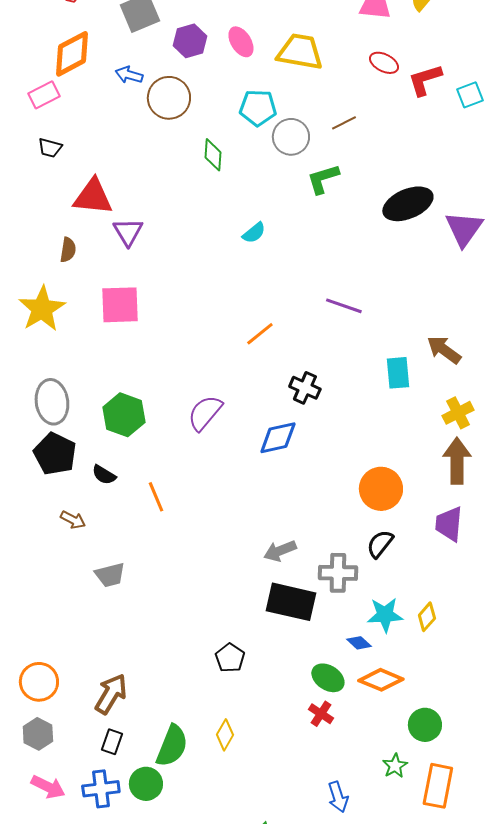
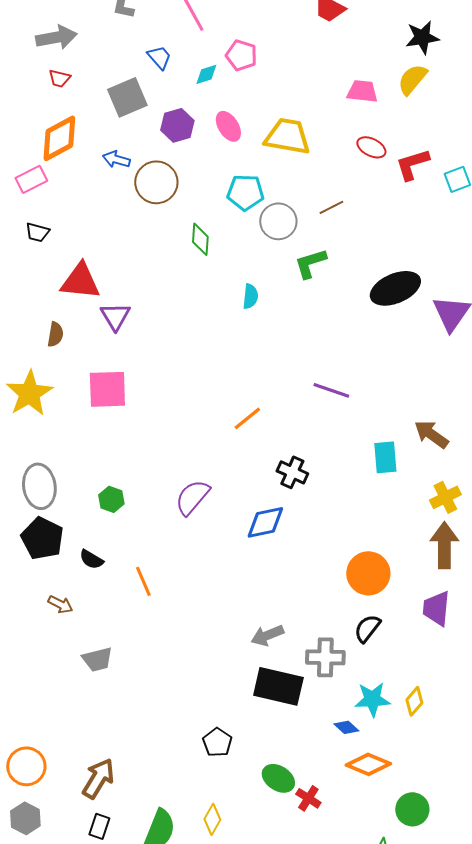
cyan semicircle: (254, 233) -> (250, 296), moved, turned -45
green hexagon: (124, 415) -> (111, 499), size x0.6
green ellipse: (328, 678) -> (278, 778), moved

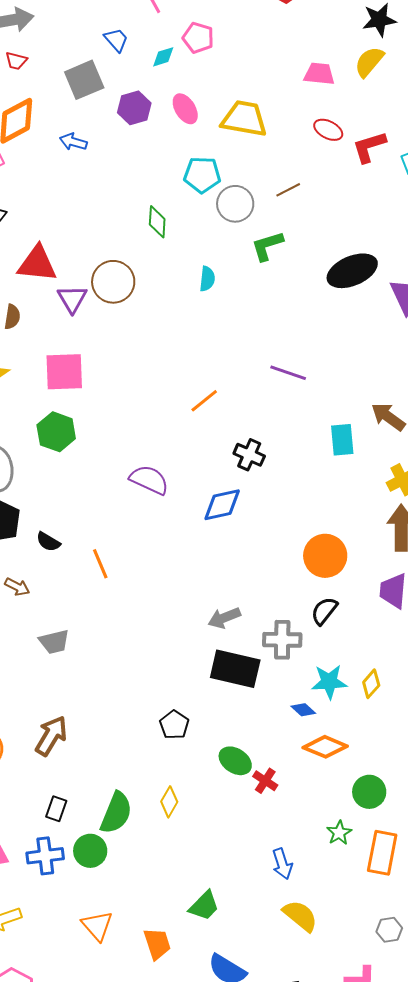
brown circle: (156, 182) -> (113, 282), moved
purple semicircle: (192, 497) -> (149, 480), turned 75
green hexagon: (111, 499) -> (56, 432), moved, size x1.5
brown arrow: (98, 778) -> (51, 736), moved

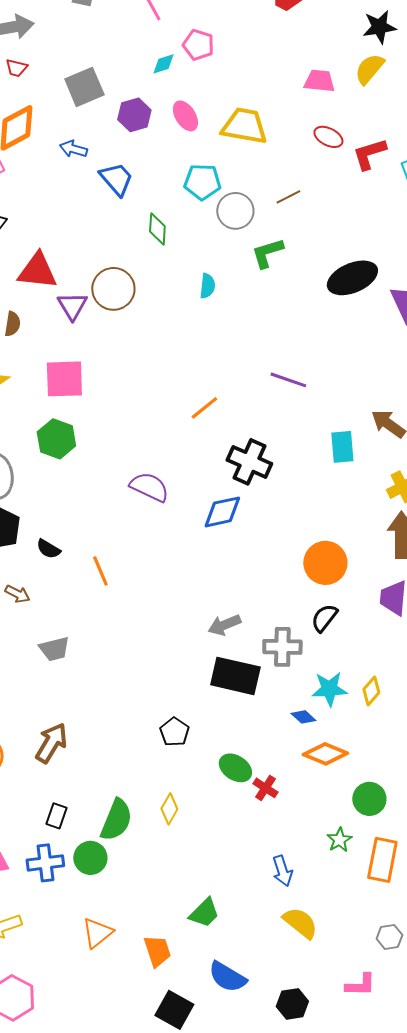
blue trapezoid: (116, 40) -> (116, 179), moved, size x1.4
black cross: (249, 455) -> (249, 462), size x1.4
orange triangle: (97, 926) -> (97, 933), turned 32

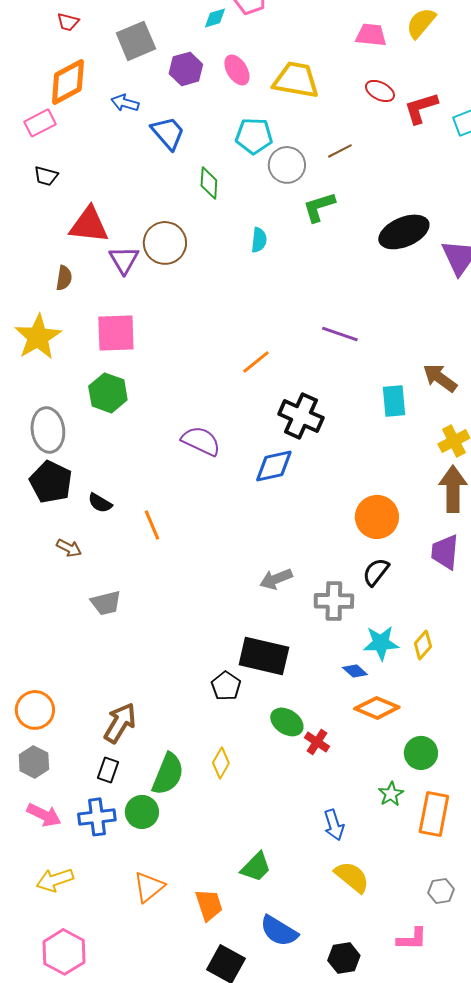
black rectangle: (235, 676) -> (264, 656), moved
brown arrow: (51, 743) -> (120, 723), moved

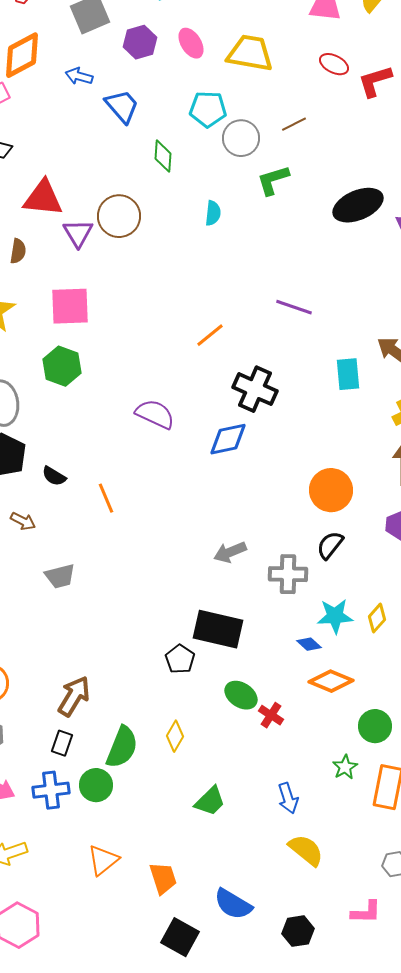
green trapezoid: (256, 867) -> (210, 801), moved

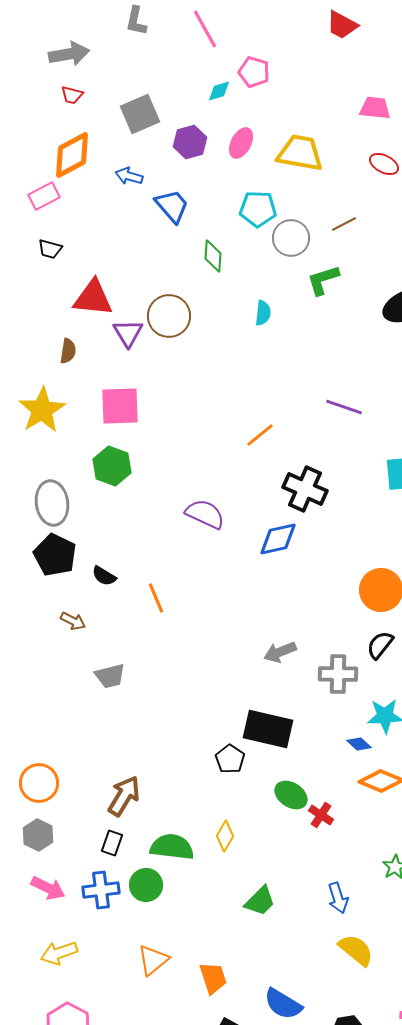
pink ellipse: (191, 43) -> (241, 143), turned 60
green semicircle: (122, 747) -> (172, 847), turned -105

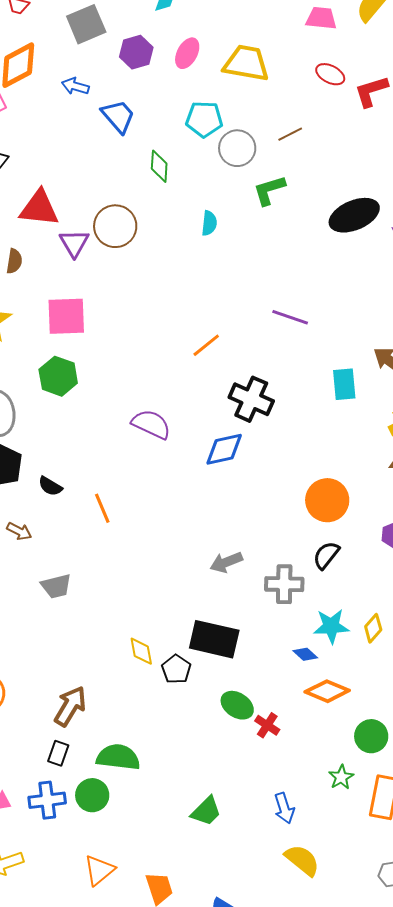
yellow diamond: (225, 836) -> (141, 651), moved, turned -40

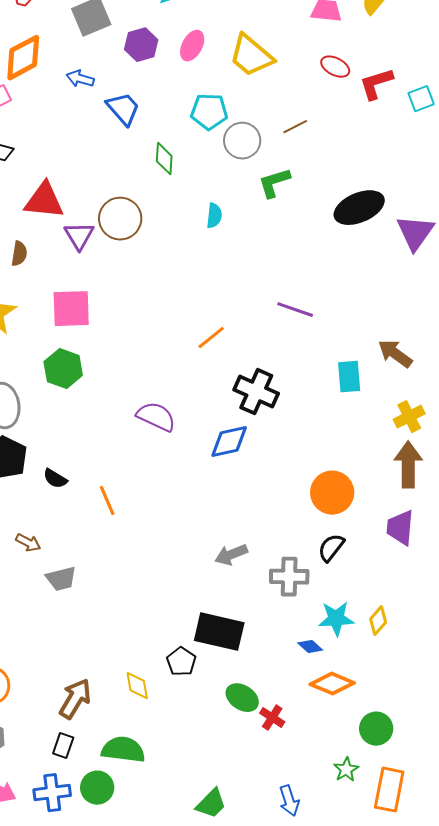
yellow trapezoid: (246, 63) -> (251, 56), turned -150
brown arrow: (19, 531) -> (28, 543), moved
yellow diamond: (141, 651) -> (137, 686), moved

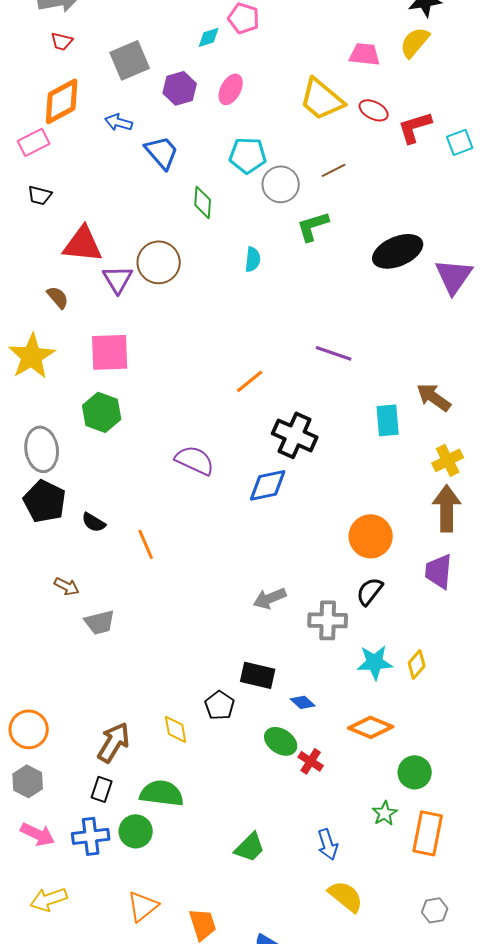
yellow trapezoid: (251, 56) -> (322, 99), moved
brown semicircle: (19, 254) -> (58, 297), turned -50
black rectangle: (219, 632) -> (258, 675), size x0.7
blue diamond: (310, 647) -> (303, 702), moved

